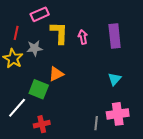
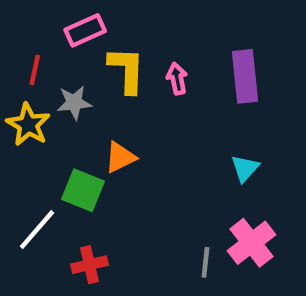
pink cross: (118, 114) -> (251, 243), turned -30

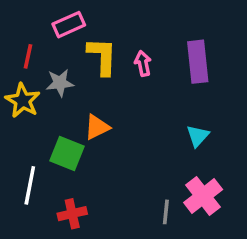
white line: (37, 230) -> (30, 185), turned -30

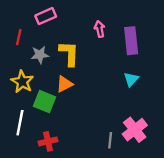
yellow L-shape: (102, 56) -> (69, 54), moved
pink arrow: (143, 63) -> (100, 29), moved
yellow star: (23, 101) -> (22, 82), moved
cyan triangle: (198, 136) -> (131, 79), moved

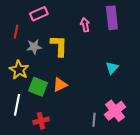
purple rectangle: (131, 41) -> (112, 18), moved
orange triangle: (64, 84) -> (60, 85), moved

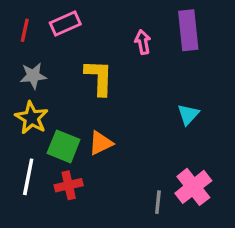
red line: (16, 32) -> (25, 30), moved
gray star: (34, 47) -> (33, 76), moved
red cross: (41, 121) -> (69, 185), moved

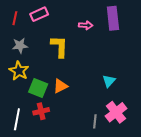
pink arrow: (143, 42) -> (86, 25), turned 104
cyan triangle: (188, 114) -> (109, 81), moved
white line: (28, 177) -> (17, 119), moved

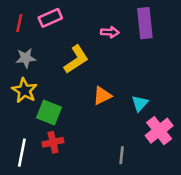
yellow L-shape: (59, 47) -> (76, 59), turned 55
orange triangle: (60, 86) -> (102, 96), moved
pink cross: (116, 112) -> (159, 131), moved

